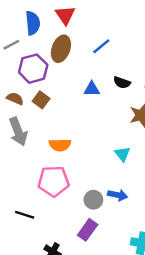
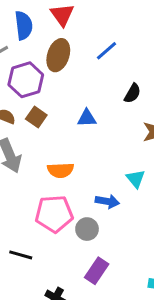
black semicircle: (122, 83) -> (132, 93), turned -77
blue triangle: (92, 89) -> (87, 118), moved
blue arrow: (118, 195) -> (107, 201), moved
gray circle: (93, 200) -> (87, 229), moved

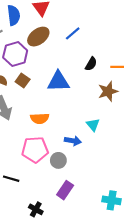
brown ellipse: (58, 55) -> (38, 37), turned 35
blue triangle: (87, 118) -> (58, 81), size x1.6

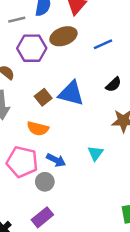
brown square: (23, 81) -> (43, 97), moved
blue arrow: (73, 141) -> (56, 160), moved

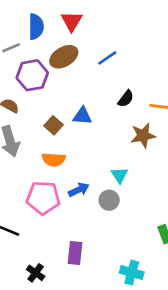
blue triangle: (71, 93) -> (82, 116), size x0.7
blue arrow: (56, 160) -> (79, 190), turned -42
gray circle: (45, 182) -> (109, 200), moved
purple rectangle: (42, 217) -> (75, 253), turned -35

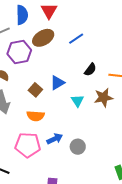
blue triangle: (82, 116) -> (57, 83), turned -35
cyan triangle: (120, 175) -> (77, 101), moved

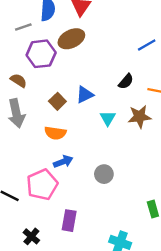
blue line: (76, 39) -> (147, 45), moved
blue arrow: (55, 139) -> (63, 162), moved
pink pentagon: (28, 145) -> (42, 185), moved, turned -30

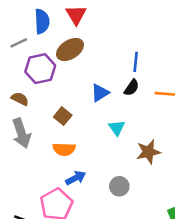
blue line: (147, 45) -> (136, 62), moved, turned -48
blue triangle: (85, 95) -> (100, 93), moved
brown star: (139, 117) -> (148, 152), moved

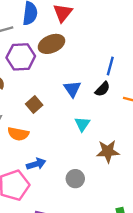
blue triangle: (100, 93) -> (72, 89), turned -42
orange semicircle: (64, 149) -> (18, 134), moved

